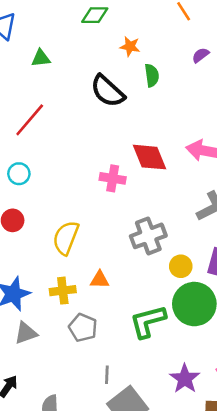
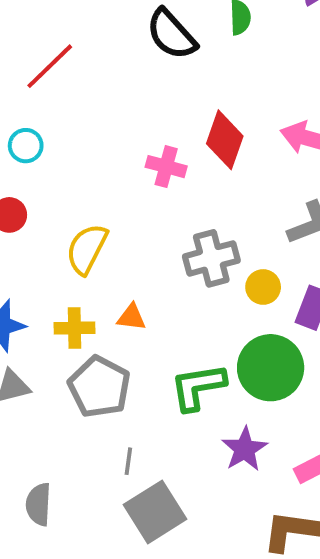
red diamond: (150, 157) -> (225, 140), turned 36
yellow circle: (181, 266) -> (263, 287), moved
gray pentagon: (83, 328) -> (99, 387), size x1.4
purple star: (185, 379) -> (245, 449), moved

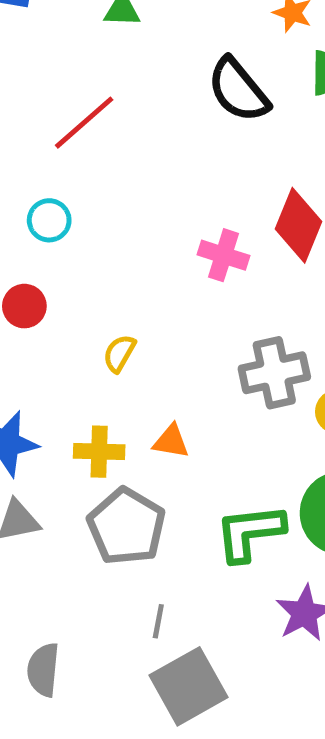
yellow semicircle: (87, 249) -> (119, 353), size x0.6

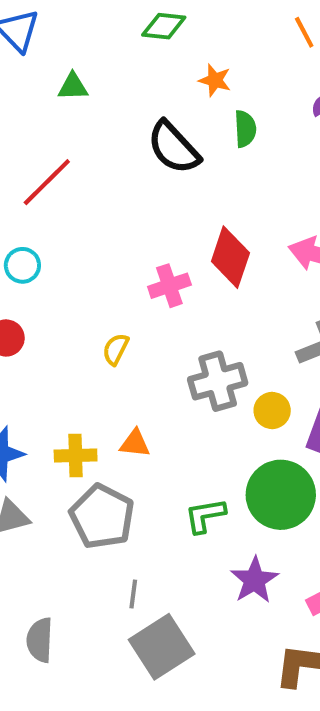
pink cross: (223, 255) -> (169, 286), turned -33
yellow semicircle: (119, 353) -> (116, 349), moved
green L-shape: (250, 533) -> (205, 516), size x0.7

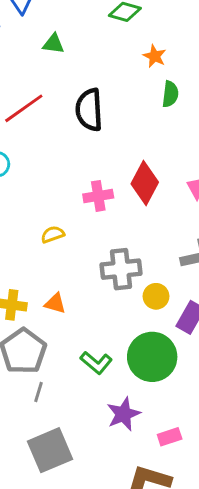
black semicircle: (174, 147) -> (89, 110), moved, turned 30
yellow semicircle: (116, 349) -> (53, 234), turned 35
green L-shape: (205, 516) -> (96, 363), turned -140
gray line: (133, 594) -> (39, 392), moved

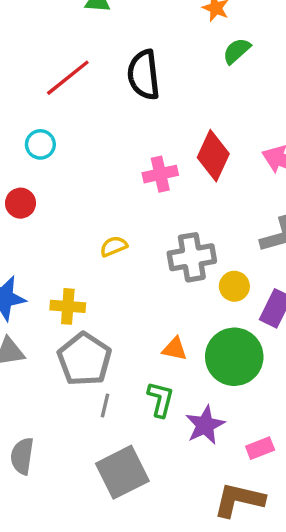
green semicircle: (170, 94) -> (237, 51), turned -135
yellow semicircle: (53, 234) -> (114, 246), moved
orange triangle: (55, 303) -> (175, 349), moved
green L-shape: (96, 363) -> (161, 399), moved, turned -112

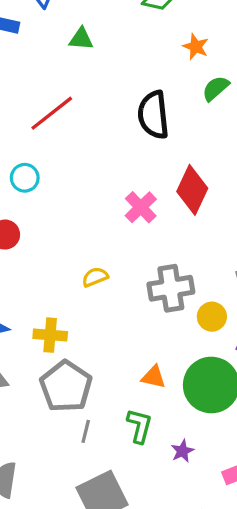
black semicircle: (144, 75) -> (153, 115), moved
pink cross: (160, 174) -> (141, 207), turned -32
purple star: (205, 425) -> (182, 451), size x0.6

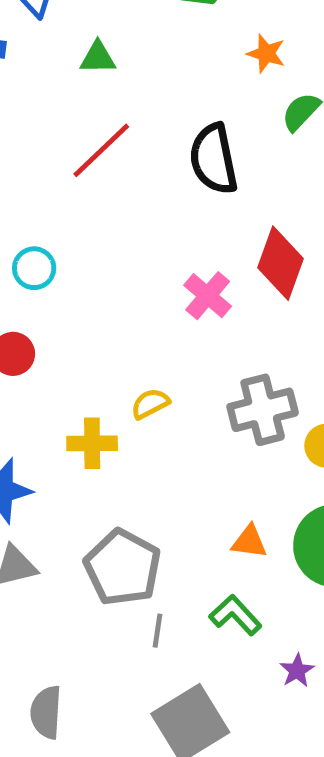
red line: (52, 113) -> (101, 150), moved
yellow cross: (50, 335) -> (92, 443), moved
green L-shape: (139, 426) -> (235, 615), turned -52
purple star: (182, 451) -> (297, 671), moved

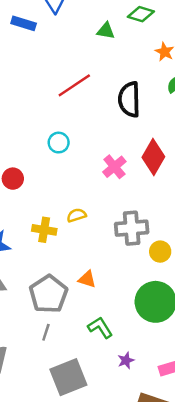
green triangle: (98, 58) -> (106, 31), moved
cyan circle: (34, 268) -> (59, 143), moved
orange triangle: (249, 542) -> (87, 279), moved
gray line: (157, 631) -> (46, 332), moved

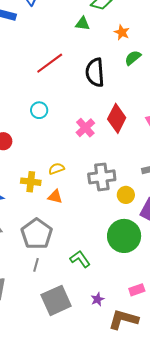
green triangle: (106, 31) -> (83, 24), moved
orange triangle: (87, 279) -> (55, 197), moved
purple star: (126, 360) -> (97, 299), moved

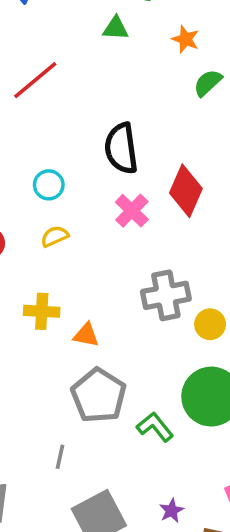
red line: (50, 63) -> (35, 80), moved
black semicircle: (95, 72) -> (121, 148), moved
yellow semicircle: (56, 169) -> (55, 236), moved
gray pentagon: (37, 234) -> (99, 396), moved
green L-shape: (80, 259) -> (155, 427), moved

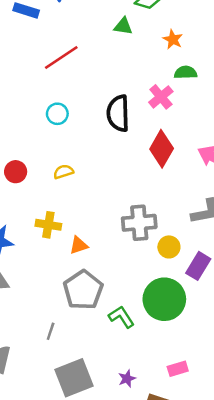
green semicircle: (208, 83) -> (186, 72), turned 35
cyan circle: (49, 185) -> (57, 114), moved
pink cross: (132, 211) -> (161, 97), moved
orange triangle: (86, 335) -> (79, 245), turned -36

